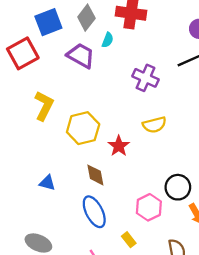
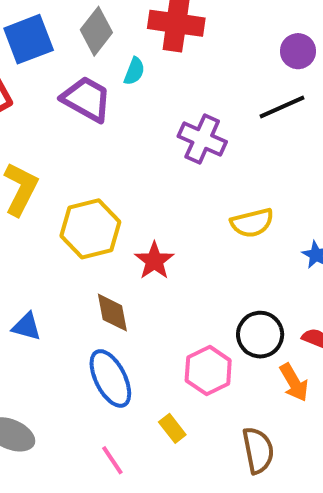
yellow semicircle: (154, 125) -> (252, 223), moved

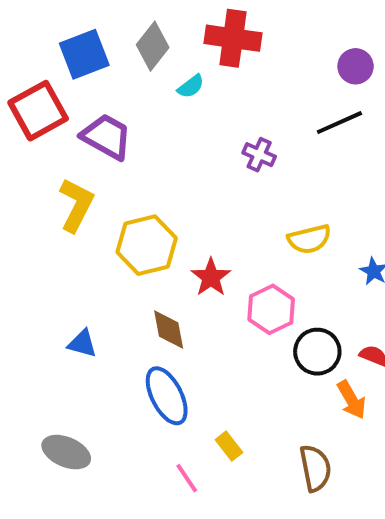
cyan semicircle: (134, 71) -> (191, 86), turned 32
purple trapezoid: (86, 99) -> (106, 137), moved
purple cross: (202, 139) -> (259, 155), size x0.7
pink hexagon: (208, 370) -> (271, 309), moved
pink line: (112, 460) -> (187, 478), moved

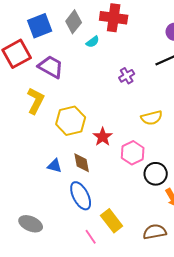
purple cross: (259, 155) -> (127, 76), turned 35
blue triangle: (82, 344) -> (55, 166), moved
yellow rectangle: (229, 446) -> (112, 221), size x1.6
brown semicircle: (315, 468) -> (155, 232), turned -90

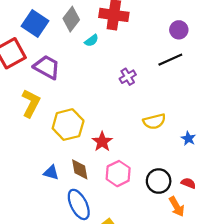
blue square: (40, 26) -> (35, 23), turned -35
pink hexagon: (133, 153) -> (118, 174), moved

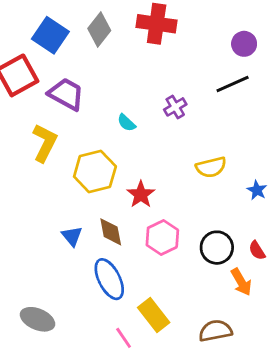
cyan semicircle: (91, 40) -> (126, 123), moved, turned 80
blue triangle: (51, 173) -> (72, 236), turned 35
red semicircle: (188, 183) -> (257, 250), turned -144

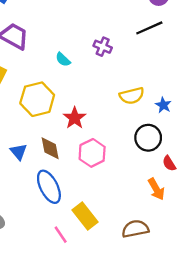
purple cross: (175, 107) -> (103, 47), turned -36
blue star: (257, 190) -> (163, 105), moved
black circle: (217, 248) -> (148, 138), moved

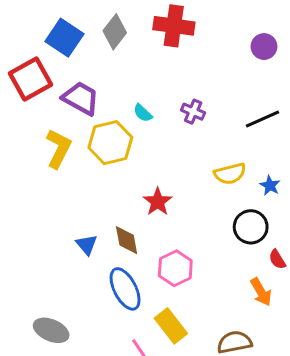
black line: (149, 28) -> (263, 119), moved
cyan semicircle: (63, 60) -> (143, 113), moved
yellow hexagon: (37, 99) -> (110, 143), moved
pink hexagon: (92, 153) -> (175, 268), moved

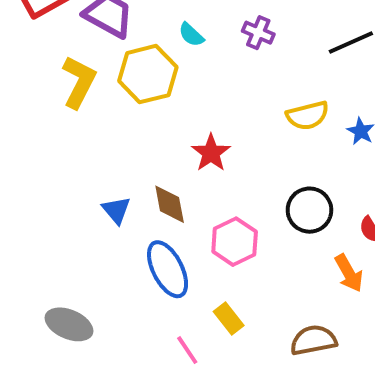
black circle: (251, 227) -> (309, 210), moved
yellow rectangle: (171, 326) -> (229, 318), size x0.7

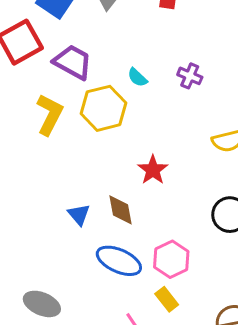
pink hexagon: (235, 242) -> (171, 259), moved
blue ellipse: (168, 269) -> (119, 261), turned -39

